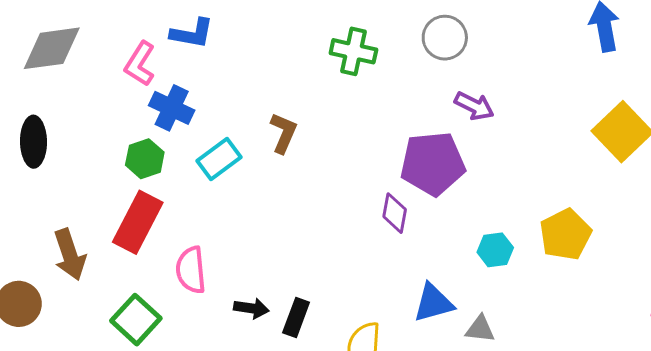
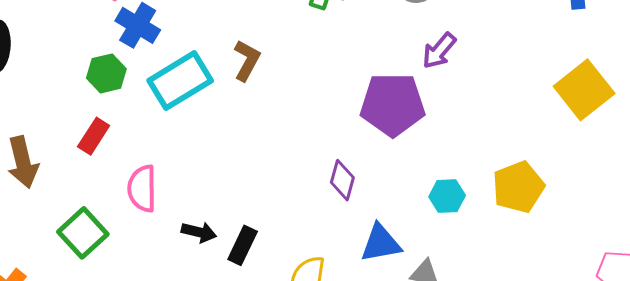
purple arrow: (474, 106) -> (439, 51), turned 99
cyan rectangle: (219, 159) -> (180, 81), size x1.4
purple diamond: (395, 213) -> (342, 180), moved
red rectangle: (138, 222) -> (94, 136), size x0.6

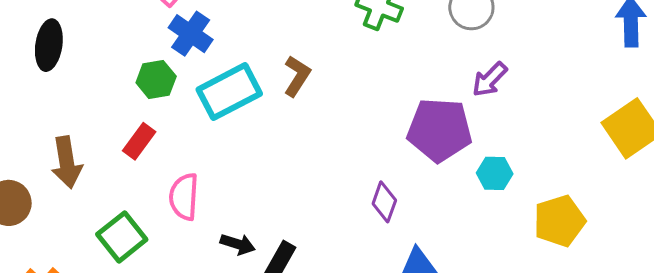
cyan hexagon: (447, 196) -> (495, 173), moved

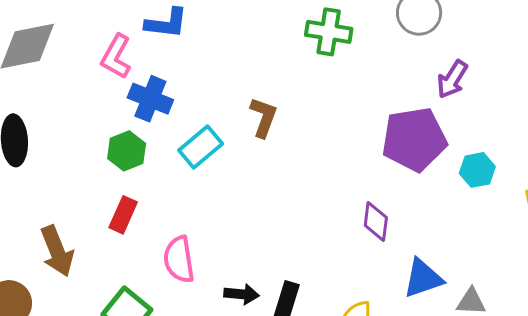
cyan rectangle: (229, 92) -> (201, 147), size x0.7

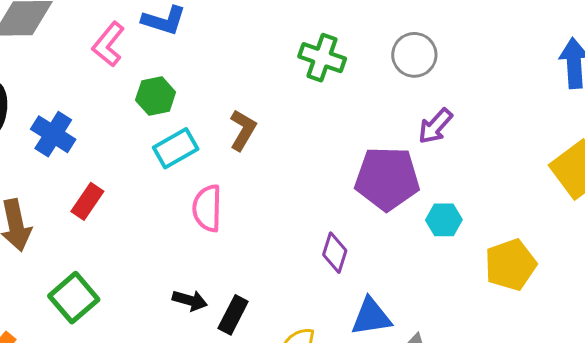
blue cross: (150, 99) -> (53, 134), moved
green hexagon: (127, 151) -> (156, 96), moved
pink semicircle: (179, 259) -> (207, 208), moved

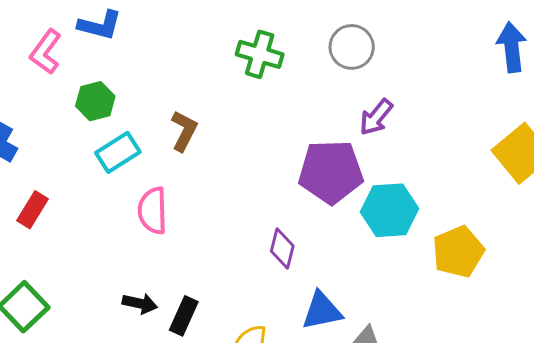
cyan hexagon: (444, 220) -> (390, 210), size x1.6

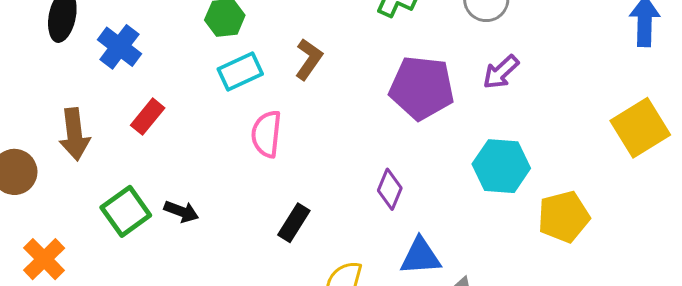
purple pentagon: (331, 172) -> (422, 88), moved
black arrow: (140, 304) -> (181, 211), moved
black rectangle: (184, 316) -> (294, 223), moved

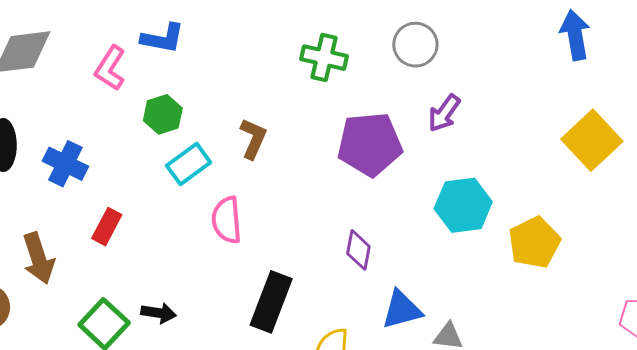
black rectangle: (294, 223) -> (271, 302), size x1.5

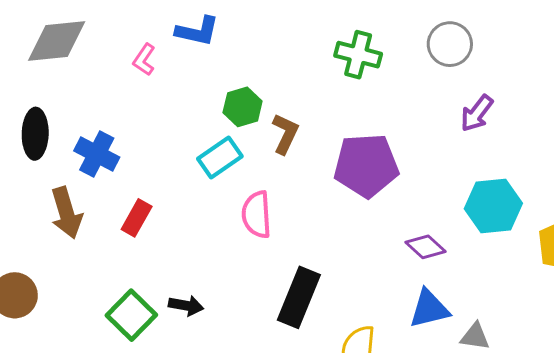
pink L-shape: (110, 68) -> (144, 60), size x0.7
green hexagon: (163, 114) -> (243, 107), moved
purple pentagon: (370, 144) -> (366, 165), moved
purple diamond: (358, 250) -> (426, 247), moved, turned -60
brown arrow: (38, 258) -> (66, 213), moved

